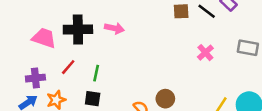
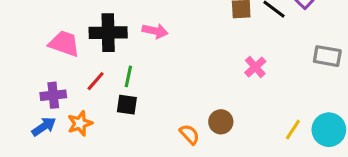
pink cross: (205, 53) -> (255, 67), moved
green line: (96, 73) -> (128, 76), moved
black square: (93, 99) -> (127, 105), moved

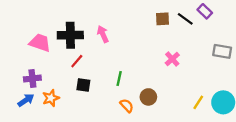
pink arrow: (155, 31) -> (103, 34), turned -126
green line: (128, 76) -> (119, 79), moved
red line: (96, 81) -> (77, 61), moved

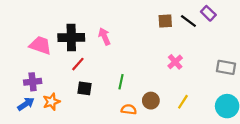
gray rectangle: (222, 51) -> (226, 67), moved
yellow line: (198, 102) -> (183, 102), moved
orange semicircle: (127, 106) -> (129, 109), turned -40

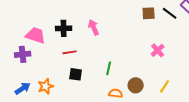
black cross: (71, 38) -> (64, 28), size x0.7
red line: (78, 64) -> (70, 52), turned 40
purple cross: (33, 82) -> (23, 54), moved

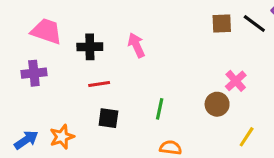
pink trapezoid: (36, 35) -> (46, 31), moved
purple cross: (23, 54) -> (34, 73), moved
brown circle: (136, 85) -> (217, 104), moved

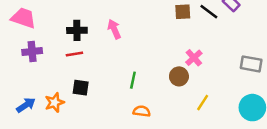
pink trapezoid: (46, 31) -> (23, 18), moved
red line: (99, 84) -> (74, 54), moved
black square: (108, 118) -> (81, 88), moved

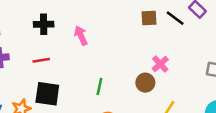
black cross: (77, 30) -> (44, 24), moved
black square: (81, 88) -> (47, 94), size x1.5

